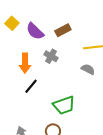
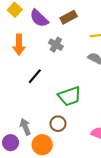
orange arrow: (25, 63) -> (19, 45), moved

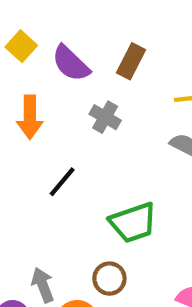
brown rectangle: (69, 17) -> (131, 61), turned -35

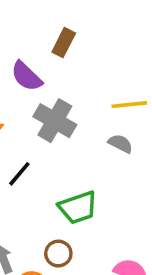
brown rectangle: (131, 61) -> (64, 43), moved
gray cross: (105, 117) -> (55, 121), size x1.6

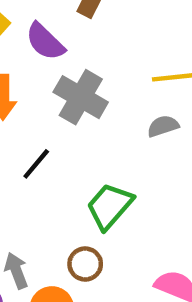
gray semicircle: (120, 144) -> (163, 126), turned -45
green trapezoid: (78, 207) -> (110, 206), turned 150

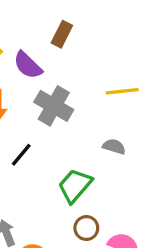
gray semicircle: (163, 126) -> (114, 147), moved, turned 35
brown circle: (85, 264) -> (86, 228), moved

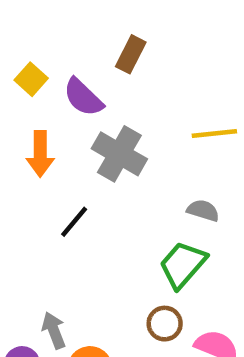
green trapezoid: (75, 186) -> (183, 265), moved

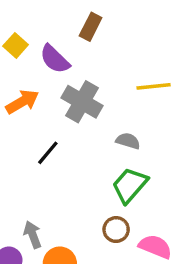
orange arrow: (40, 154) -> (22, 102), turned -120
gray semicircle: (203, 210) -> (128, 141), moved

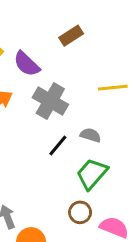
brown rectangle: (91, 27) -> (71, 36), moved, turned 30
black line: (48, 153) -> (58, 146), moved

